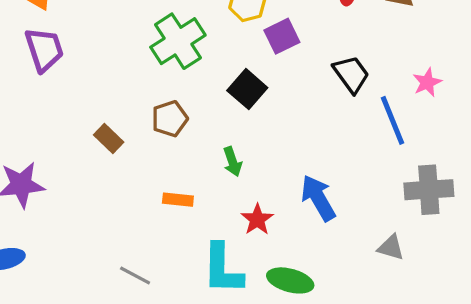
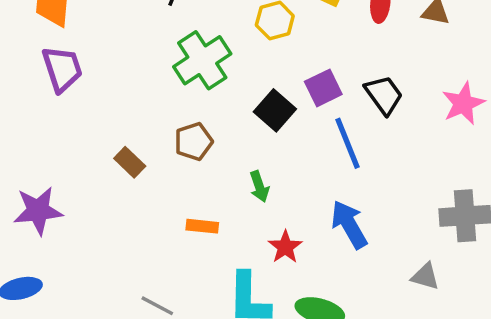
purple square: (282, 36) -> (323, 88), moved
pink star: (427, 82) -> (463, 103), size x1.4
blue line: (393, 120) -> (347, 143), moved

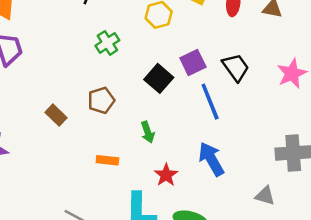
green cross: (202, 60) -> (107, 43), size x0.6

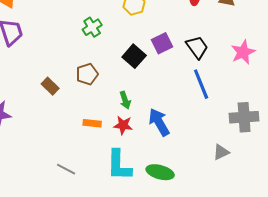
blue line: (210, 102) -> (201, 84), moved
blue arrow: (211, 159) -> (159, 122), moved
red star: (166, 175) -> (123, 125), moved, turned -30
gray triangle: (265, 196) -> (221, 152), turned -42

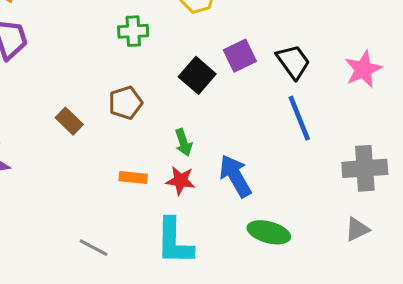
green cross: (92, 27) -> (133, 31), turned 30
gray triangle: (221, 152) -> (357, 229), moved
green ellipse: (160, 172) -> (269, 232), moved

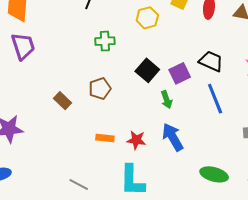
purple square: (240, 56) -> (180, 73), moved
black trapezoid: (293, 62) -> (211, 61), turned -30
green arrow: (183, 142) -> (167, 100), moved
green ellipse: (269, 232) -> (214, 174), moved

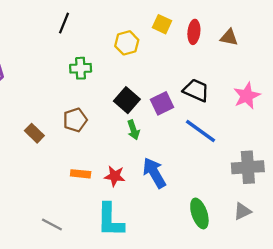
blue line: (215, 99) -> (201, 131), turned -32
green arrow: (167, 100) -> (133, 130), moved
green ellipse: (214, 174) -> (199, 213), turned 56

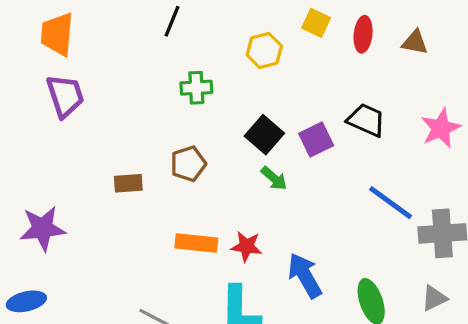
green arrow: (133, 130) -> (274, 178), turned -30
blue line: (201, 131) -> (391, 203), moved
brown rectangle: (34, 133) -> (128, 183), turned -48
blue arrow: (154, 173) -> (305, 275), moved
orange rectangle: (81, 174) -> (196, 243), size x1.4

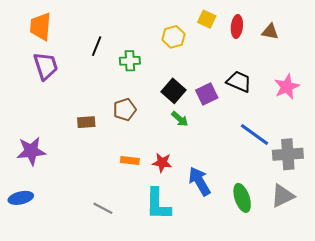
black line: (172, 21) -> (97, 46), moved
orange rectangle: (196, 243) -> (130, 160), size x0.7
gray triangle: (434, 298) -> (283, 196), size x1.4

